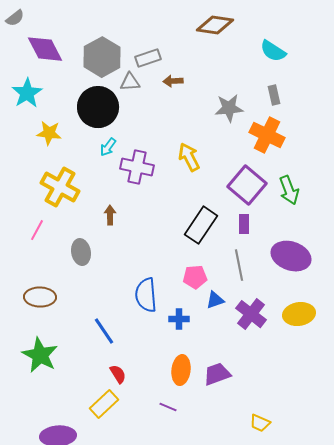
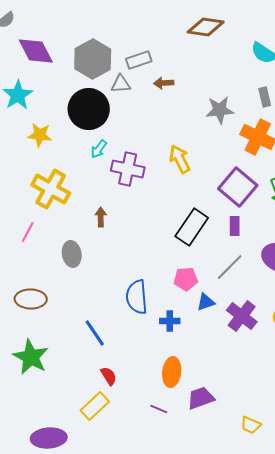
gray line: (239, 265) -> (230, 267), turned 56
purple trapezoid: (217, 374) -> (201, 398), moved

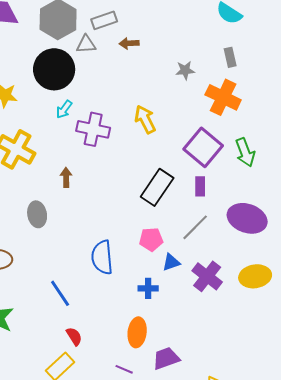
gray star: (220, 110) -> (185, 70), size x0.7
blue cross: (170, 321) -> (148, 288), moved

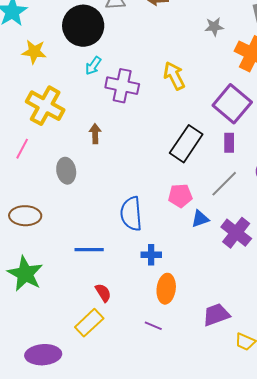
blue cross: (148, 288) -> (151, 255), moved
blue line: (60, 293) -> (89, 250), turned -56
purple trapezoid: (166, 358) -> (216, 315), moved

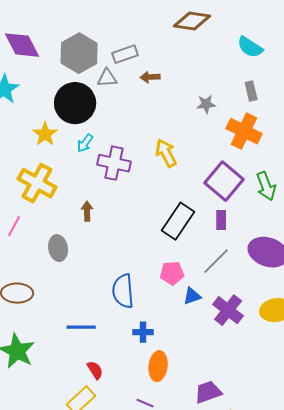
yellow star: (34, 52) -> (45, 134), moved, turned 30

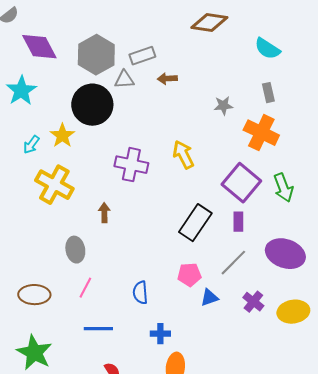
cyan arrow: (85, 143) -> (31, 145), moved
pink line: (14, 226) -> (85, 288), moved
blue semicircle: (123, 291) -> (140, 293), size x0.7
purple cross: (228, 310) -> (253, 302), moved, size x0.7

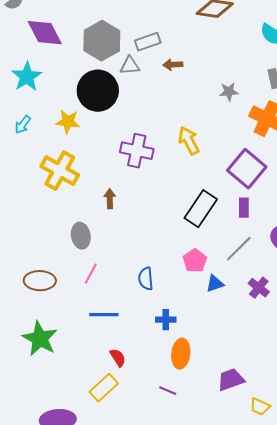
yellow star: (62, 136) -> (68, 122), turned -30
cyan arrow: (31, 145) -> (23, 125), moved
pink pentagon: (189, 275) -> (195, 261), turned -30

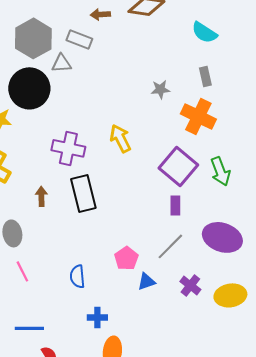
gray rectangle: (148, 42) -> (79, 39), turned 40
brown arrow: (173, 65) -> (100, 14), moved
black rectangle: (201, 209) -> (83, 193), moved, turned -48
pink line: (91, 274) -> (22, 271), turned -55
blue line: (104, 315) -> (29, 328), moved

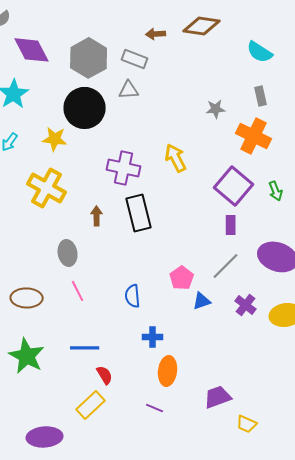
gray triangle: (61, 63) -> (129, 90), moved
green arrow: (220, 171) -> (276, 191), size x0.7

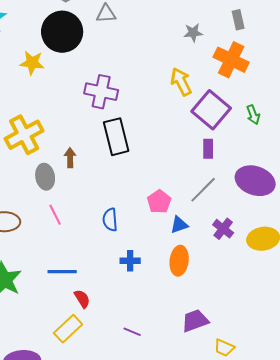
yellow arrow: (176, 158) -> (181, 82), moved
yellow cross: (47, 188) -> (24, 135), moved, turned 33
brown arrow: (97, 216) -> (70, 158), moved
orange ellipse: (168, 371) -> (179, 261), moved

